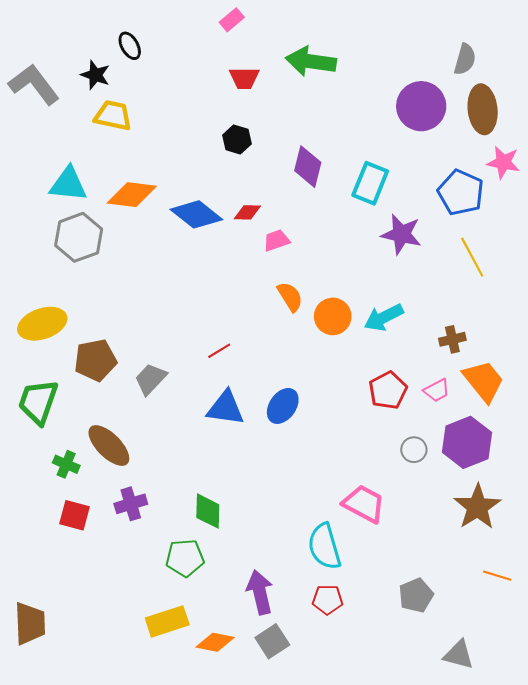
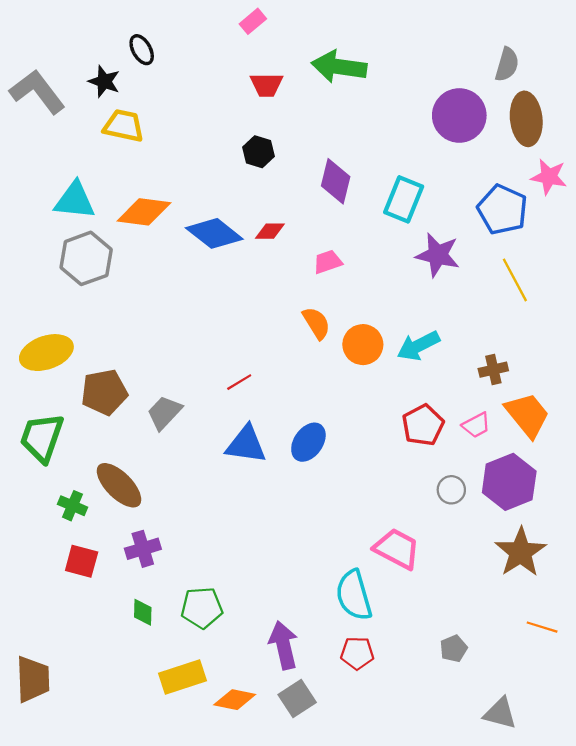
pink trapezoid: (276, 240) -> (328, 262), moved
green diamond: (208, 511) -> (143, 612), moved, size x0.7
gray pentagon: (416, 595) -> (454, 649), size x0.7

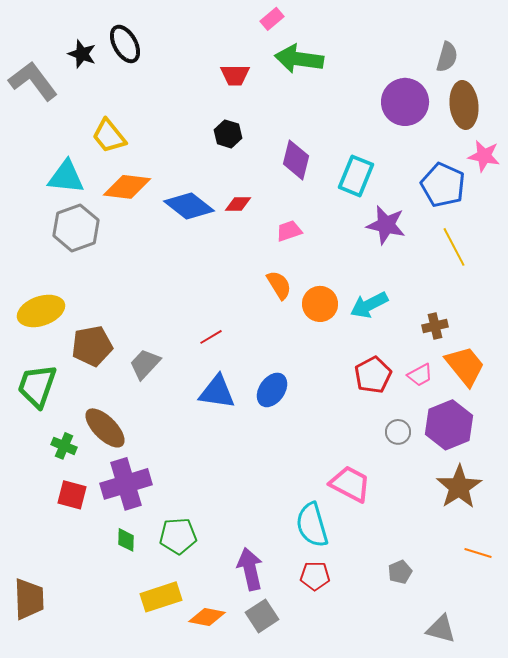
pink rectangle: (253, 21) -> (272, 19), moved
black ellipse: (142, 50) -> (125, 44), size x1.4
black star: (104, 81) -> (82, 54), moved
yellow trapezoid: (124, 126) -> (109, 136), moved, turned -141
purple cross: (143, 549) -> (126, 484), size x1.6

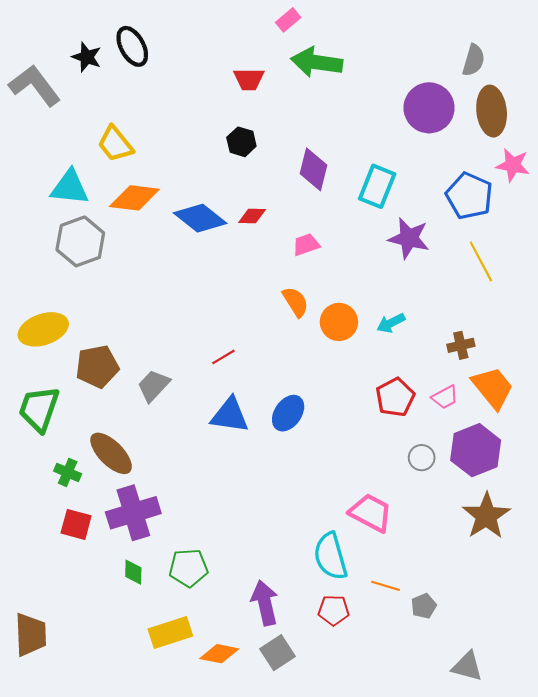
cyan arrow: (369, 305) -> (391, 323), size x0.7
orange line: (478, 553) -> (386, 586), moved

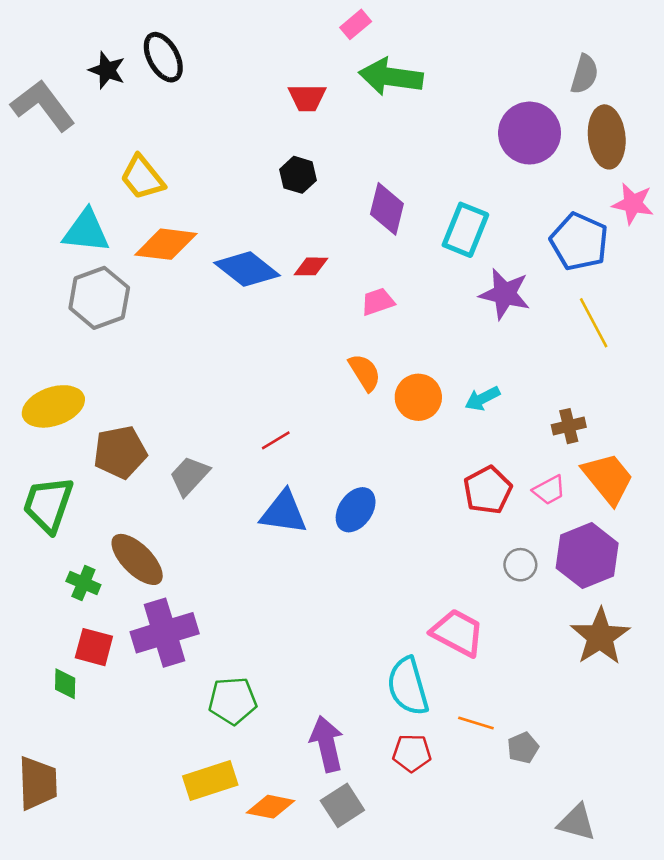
green diamond: (133, 572) -> (65, 684), moved

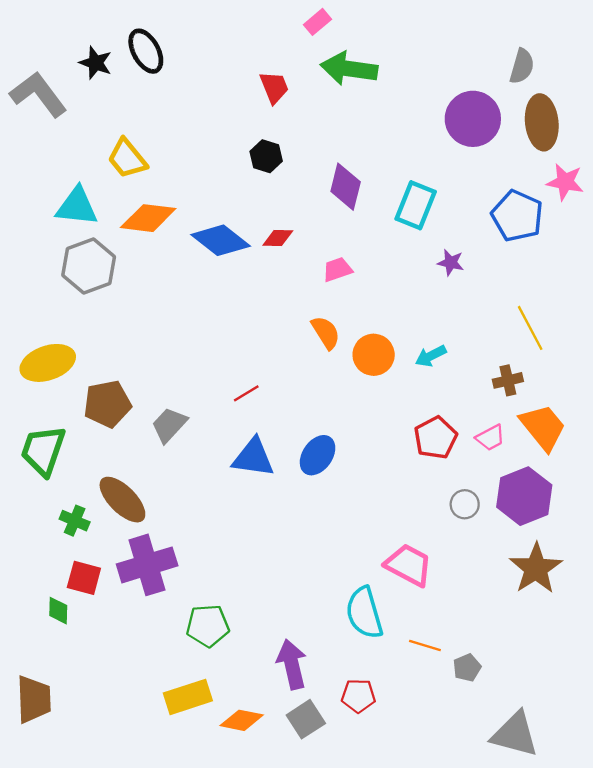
red trapezoid: (307, 98) -> (274, 87), turned -112
purple star: (505, 294) -> (451, 262), size x0.6
yellow line: (594, 323) -> (530, 328), moved
red pentagon: (412, 753) -> (358, 696), moved
gray triangle: (577, 822) -> (515, 734), size x1.4

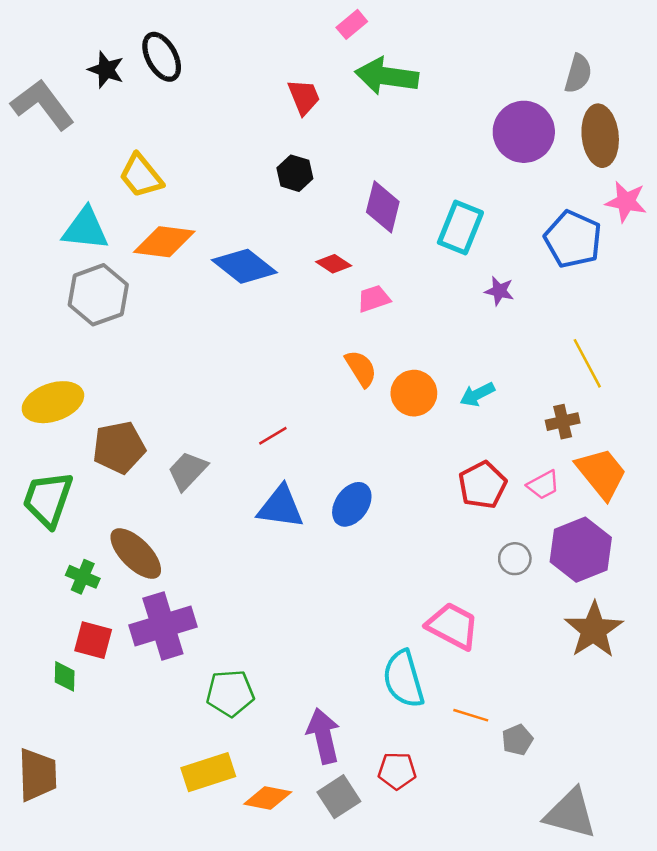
red diamond: (278, 238) -> (334, 264), moved, turned 32

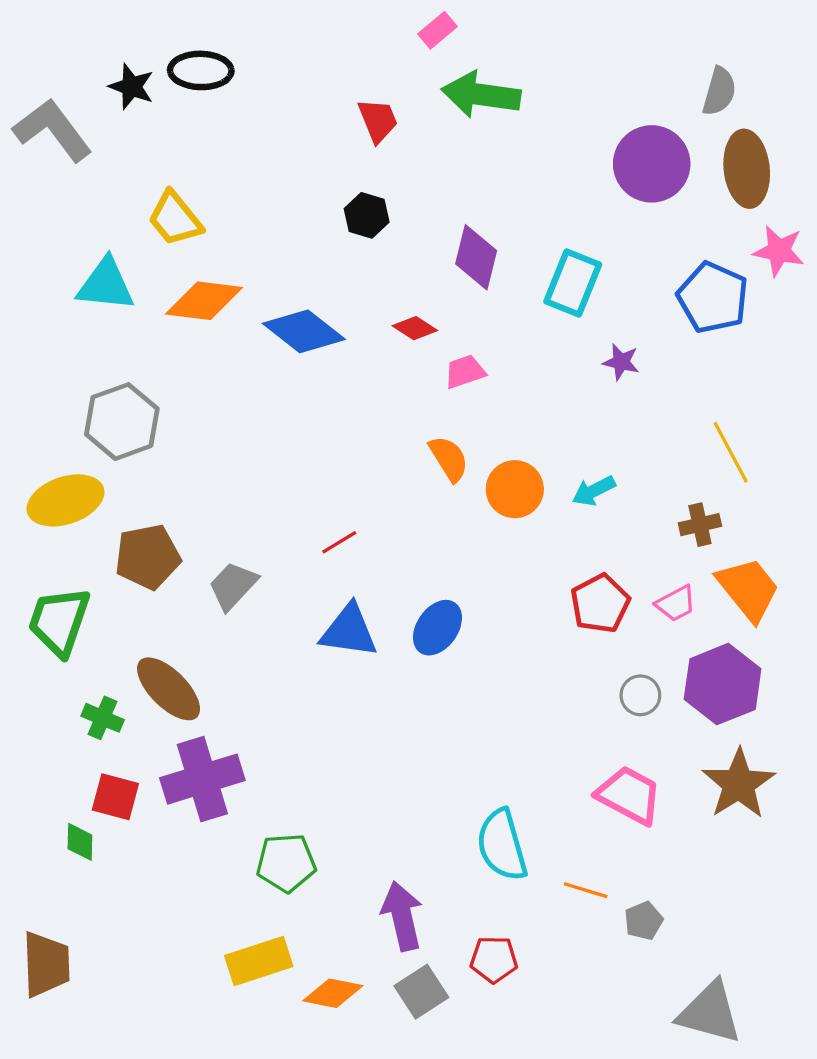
black ellipse: (162, 57) -> (201, 70), turned -60
gray hexagon: (98, 295) -> (122, 422), moved
pink trapezoid: (453, 626) -> (629, 795), moved

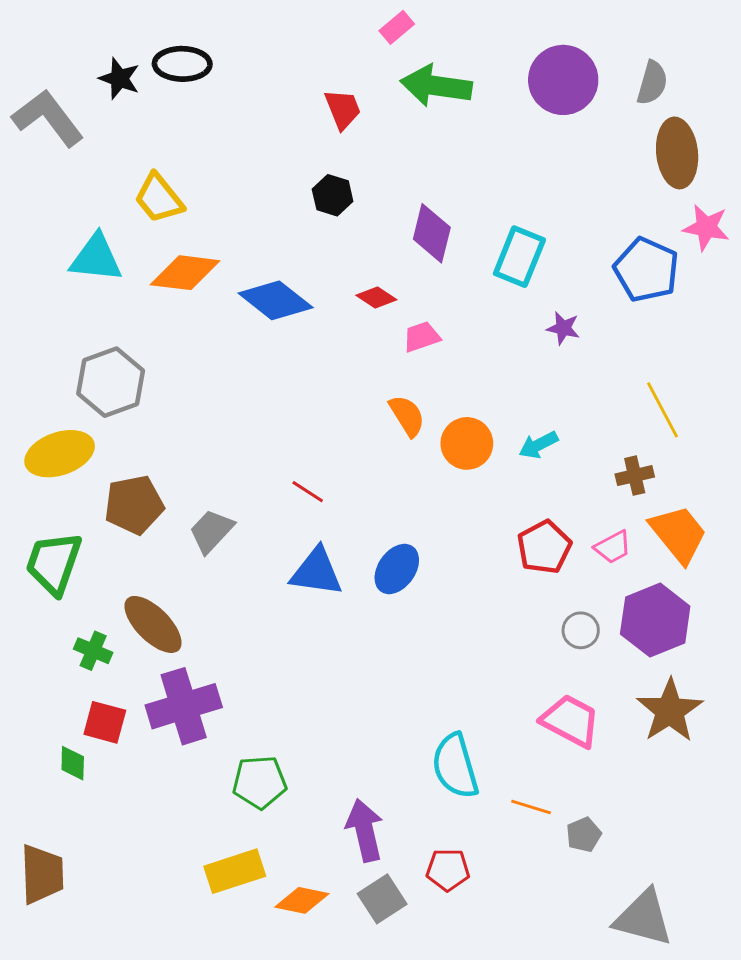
purple circle: (652, 164) -> (563, 80), moved
red line: (339, 542) -> (308, 492), turned 64

